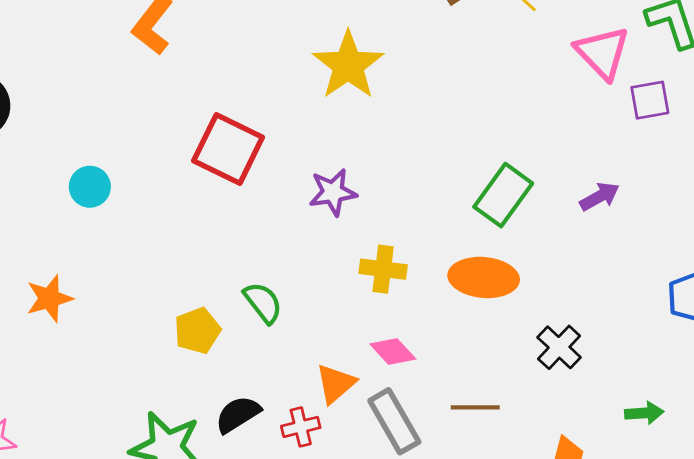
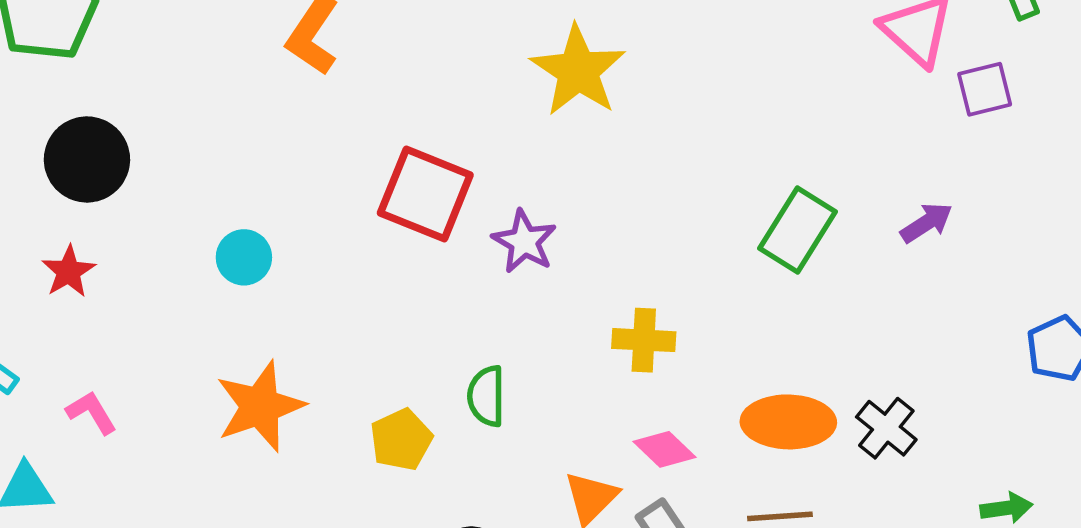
purple star: (333, 192) -> (524, 241), moved, turned -30
orange ellipse: (484, 277) -> (788, 422), moved
orange star: (49, 298) -> (260, 406), moved, size x1.4
green semicircle: (263, 303) -> (486, 396), turned -138

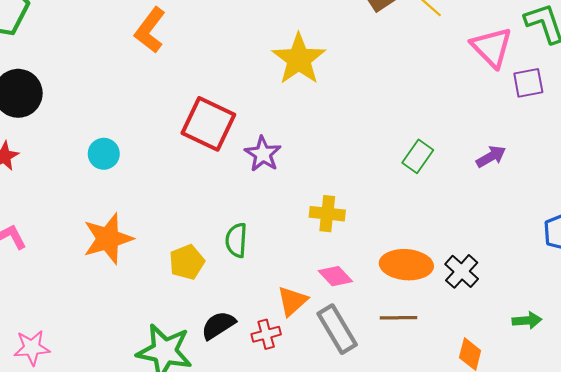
green rectangle: (797, 230) -> (418, 156), size x0.7

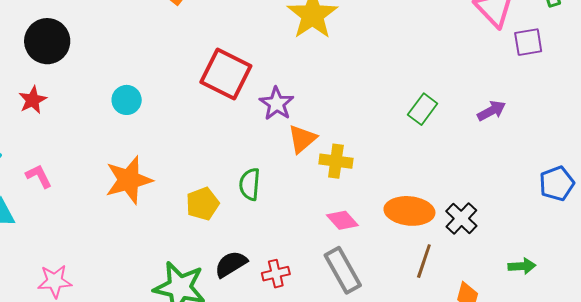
orange triangle: (292, 301) -> (302, 139), moved
brown line: (399, 318) -> (424, 261), moved, turned -72

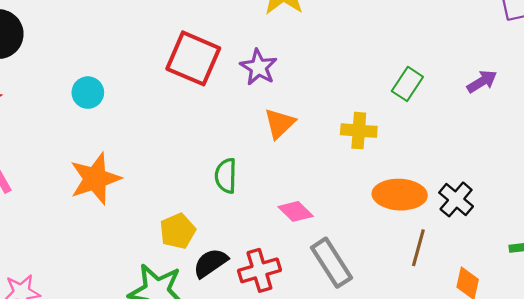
purple star: (277, 104) -> (259, 67), moved
yellow cross: (336, 161) -> (359, 131), moved
yellow pentagon: (203, 204) -> (178, 231), moved
pink diamond: (342, 220) -> (296, 211), moved
red cross: (276, 274) -> (259, 270), size x1.4

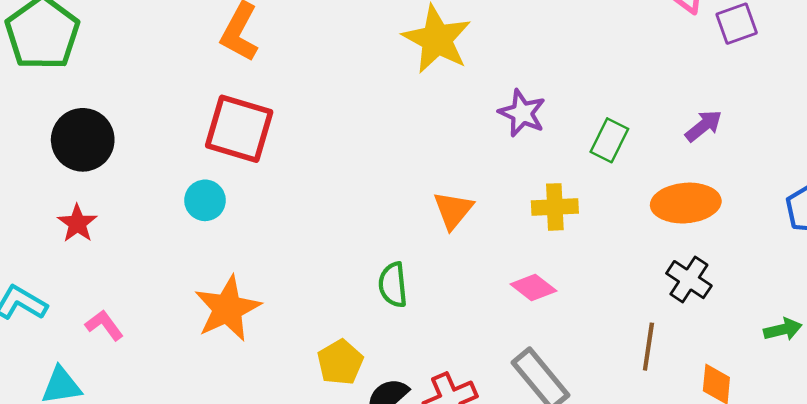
red square: (193, 58) -> (239, 129), moved
purple star: (259, 67) -> (522, 113), moved
orange ellipse: (400, 195) -> (686, 203), moved
pink diamond: (296, 211) -> (533, 288), moved

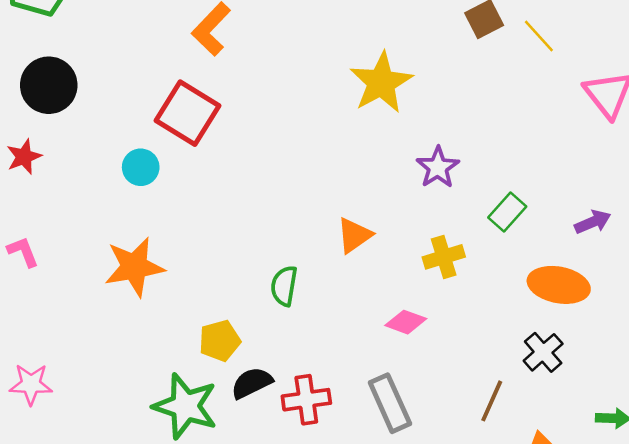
yellow cross: (555, 207) -> (444, 257), turned -30
pink diamond: (533, 288) -> (406, 322), turned -33

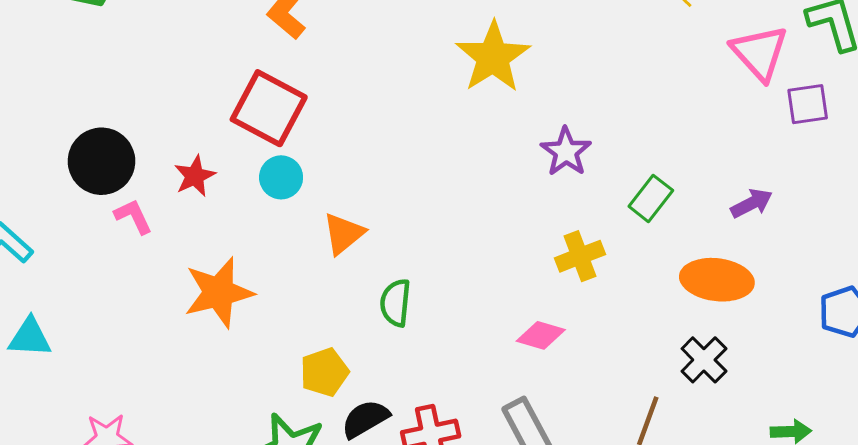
black circle: (49, 85) -> (101, 161), moved
red star: (24, 157) -> (195, 176), moved
cyan circle: (141, 167) -> (281, 177), moved
orange triangle: (354, 235) -> (344, 234), moved
pink L-shape: (23, 252) -> (133, 216), moved

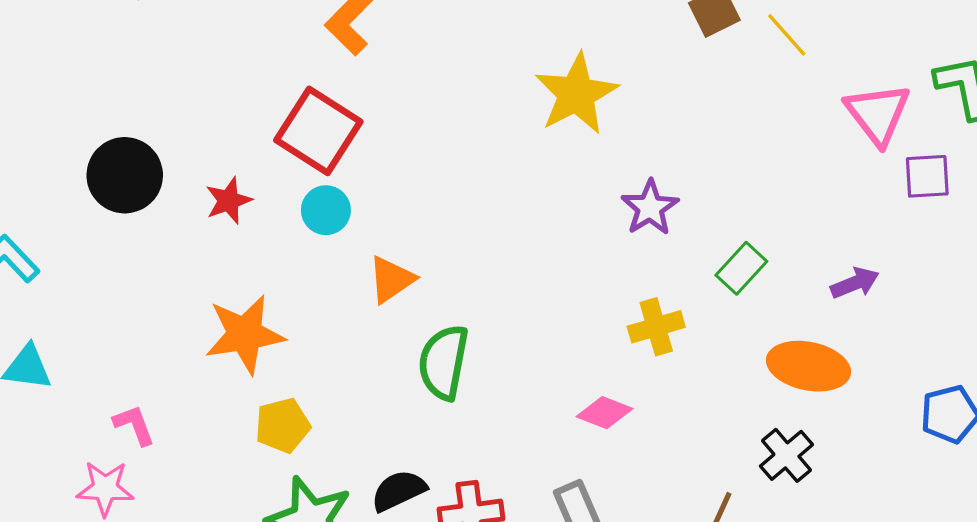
pink L-shape: (133, 216) -> (134, 425), moved
green semicircle: (395, 303) -> (443, 362), size x1.4
yellow pentagon: (324, 372) -> (283, 425), moved

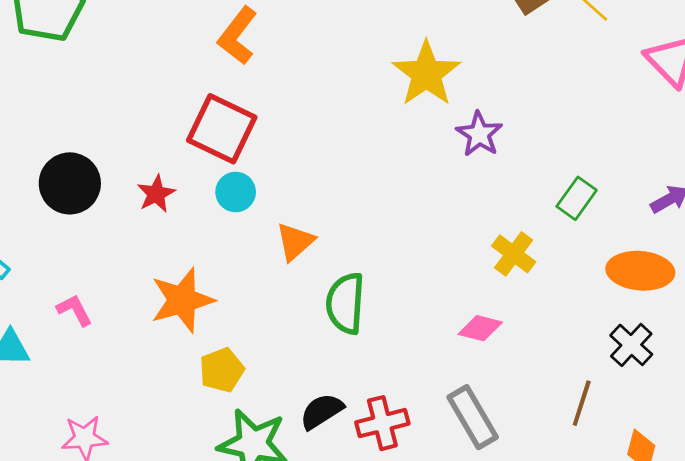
purple star: (650, 208) -> (479, 134), moved
yellow cross: (656, 327) -> (514, 254), turned -30
pink L-shape: (134, 425) -> (75, 310), moved

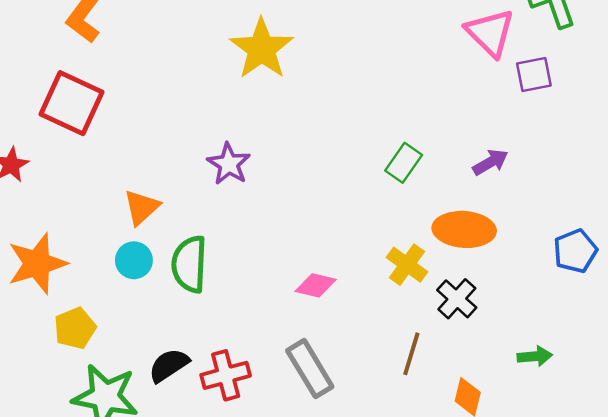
purple star: (479, 134) -> (229, 164), moved
cyan circle: (236, 192) -> (134, 260), moved
yellow cross: (514, 254) -> (407, 265), moved

